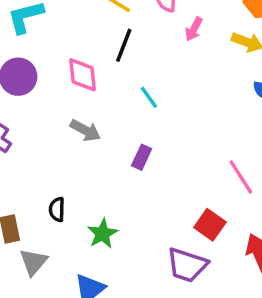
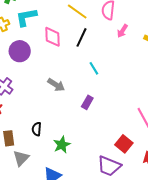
pink diamond: (83, 75) -> (52, 37), moved

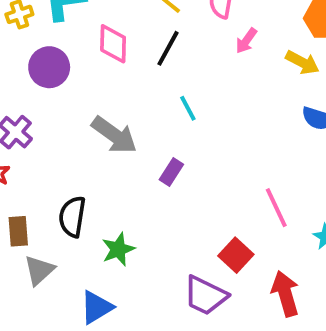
gray arrow: (56, 85) -> (114, 135), size x1.4
black semicircle: (37, 129) -> (72, 217), size x1.5

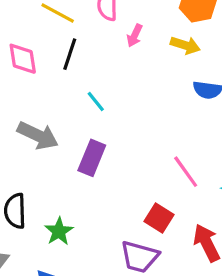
purple rectangle: (171, 172) -> (92, 158), size x1.5

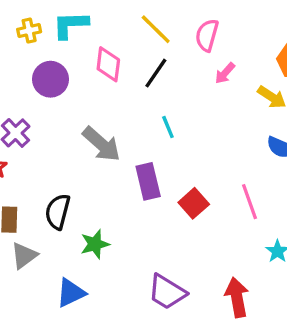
purple rectangle: (92, 158) -> (148, 181), turned -52
pink line: (186, 172) -> (249, 202), moved
red square: (159, 218) -> (194, 203), moved

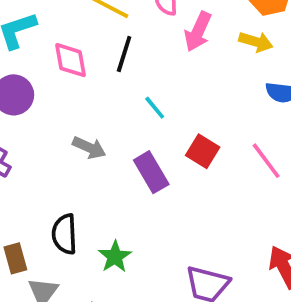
pink arrow: (225, 73) -> (198, 32), size x1.5
gray arrow: (101, 144) -> (89, 148), size x0.7
red square: (194, 203) -> (203, 151), moved

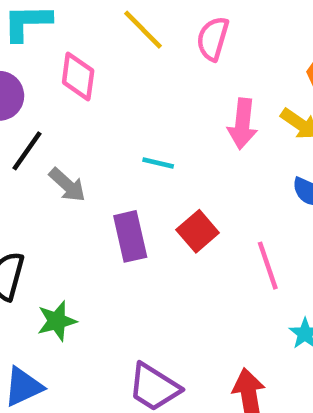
pink arrow: (198, 32) -> (243, 124), moved, turned -36
black line: (124, 54) -> (27, 151), moved
cyan line: (155, 108) -> (158, 163), turned -55

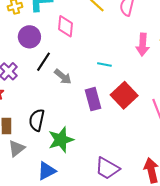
red square: (198, 231) -> (124, 95), size x1.4
green star: (57, 321) -> (61, 140), size x1.4

